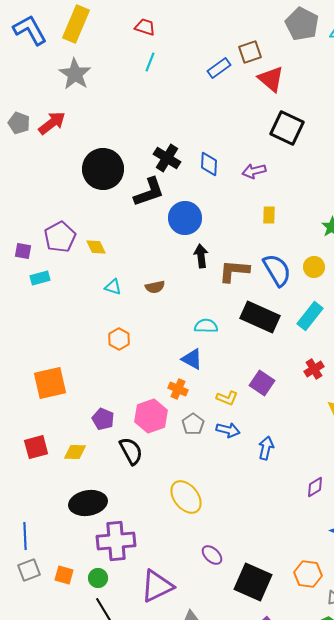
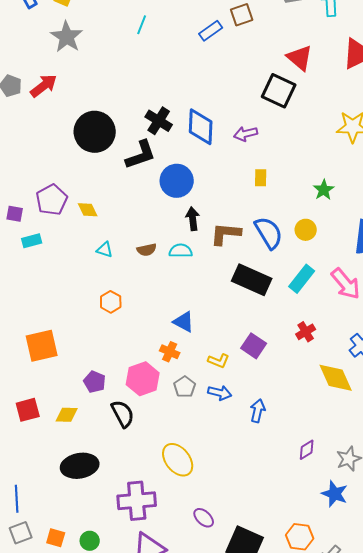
red triangle: (271, 79) -> (300, 58), moved
blue diamond: (209, 164) -> (201, 127), size x1.5
cyan semicircle: (206, 326) -> (181, 251), moved
purple cross: (116, 541) -> (137, 501), moved

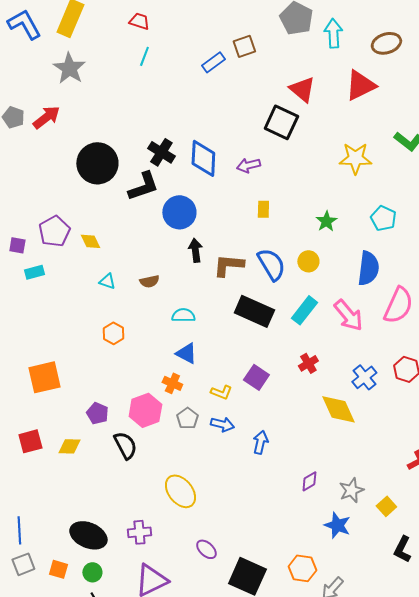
cyan semicircle: (181, 251) -> (183, 315), moved
black ellipse: (80, 466) -> (88, 535), moved, turned 33
purple cross: (137, 501) -> (139, 532), size x0.6

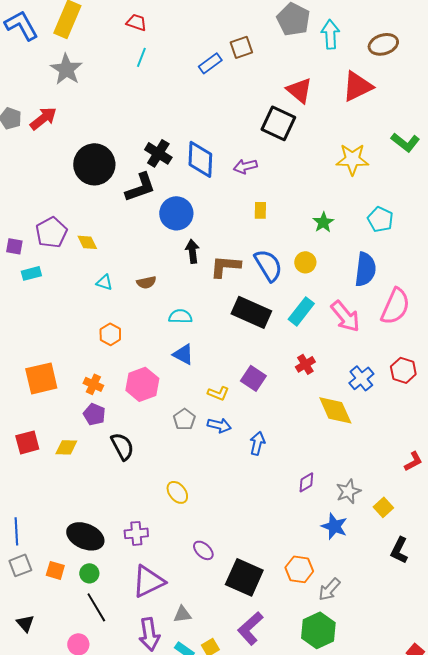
orange cross: (172, 383) -> (93, 384), moved
pink hexagon: (145, 410) -> (142, 384), moved
yellow ellipse: (180, 491) -> (177, 492), size x0.7

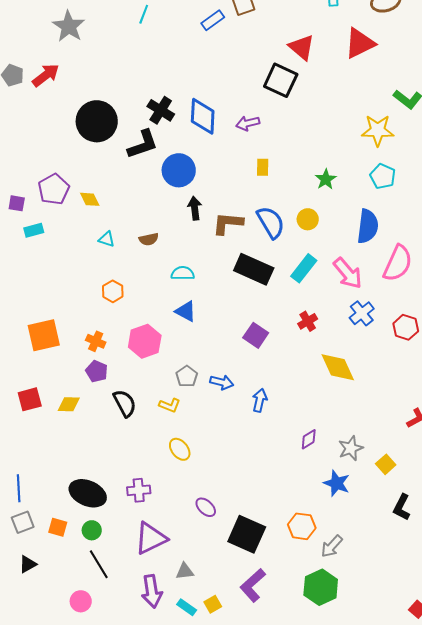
yellow star: (352, 159) -> (378, 130), moved
blue cross: (361, 378) -> (362, 313), moved
yellow L-shape: (218, 393) -> (170, 405), moved
black triangle: (25, 623) -> (28, 564), moved, turned 42

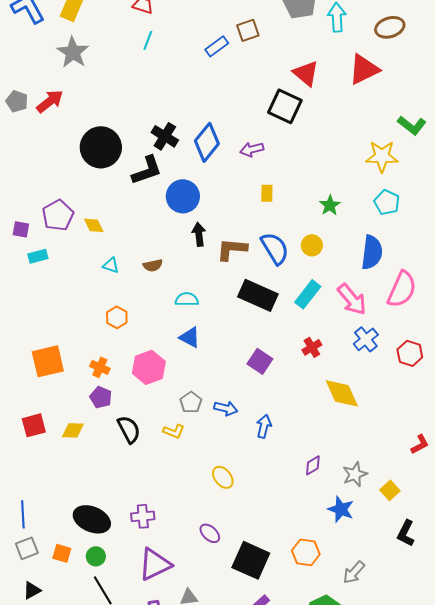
blue diamond: (203, 116) -> (207, 142), turned 36
yellow ellipse: (180, 449) -> (223, 477), moved
gray arrow: (332, 546) -> (354, 572), moved

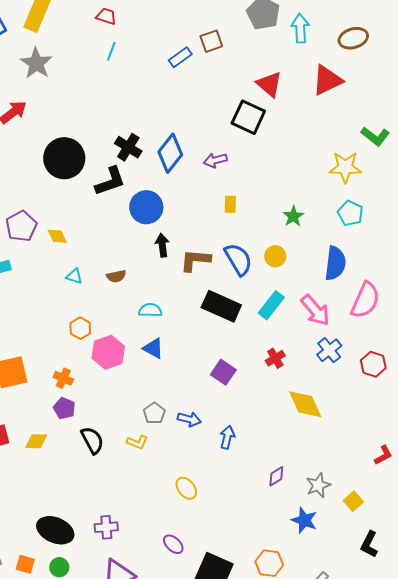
pink hexagon: (149, 367) -> (108, 352), moved

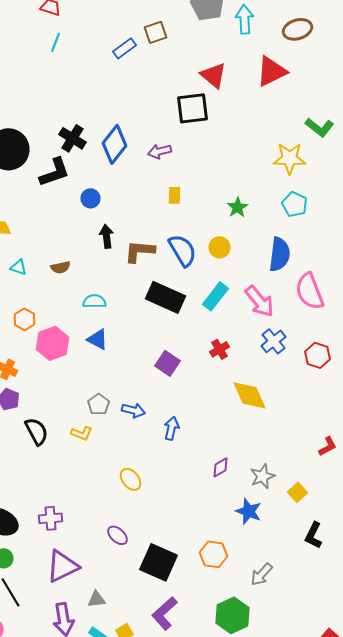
black square: (248, 117) -> (192, 108), turned -32
blue circle: (146, 207) -> (90, 198), size x0.6
pink semicircle: (365, 300) -> (310, 291), turned 135

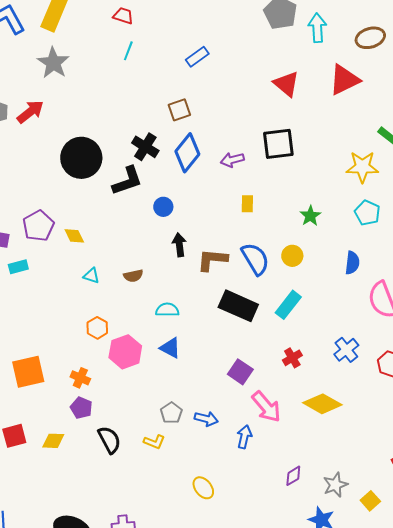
brown square: (156, 32) -> (179, 110), moved
black square: (192, 108) -> (278, 144), moved
blue semicircle: (280, 254) -> (352, 263), size x0.7
pink arrow: (260, 301) -> (266, 407), moved
yellow diamond: (250, 395) -> (322, 404), turned -36

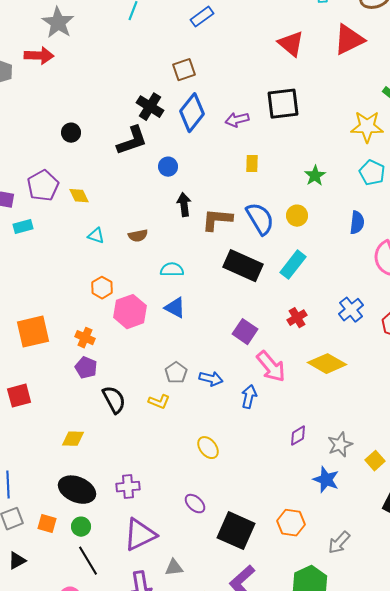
red arrow: (30, 112) -> (39, 56), moved, turned 40
black circle: (81, 158) -> (71, 133), moved, size x0.5
yellow diamond: (53, 441) -> (73, 439), moved

